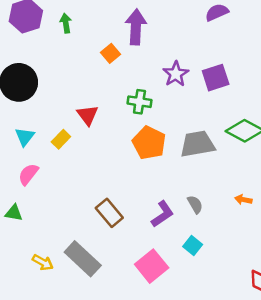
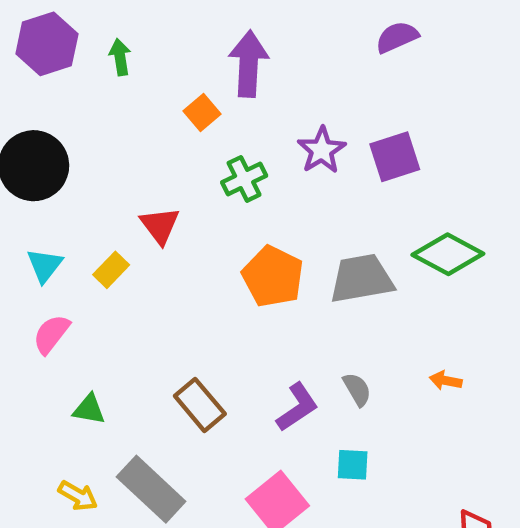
green cross: (139, 102) -> (244, 179), moved, turned -35
green triangle: (14, 213) -> (89, 409), moved
cyan square: (193, 246) -> (353, 465), turned -36

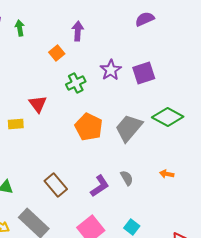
purple arrow: (249, 64) -> (78, 31), size x0.7
yellow rectangle: (111, 270) -> (16, 124), turned 42
gray trapezoid: (362, 279) -> (129, 128), turned -40
cyan square: (353, 465) -> (132, 227), moved, turned 35

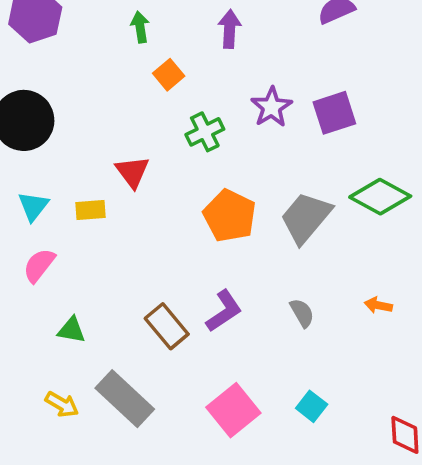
green arrow: (20, 28) -> (140, 27), moved
purple arrow: (78, 31) -> (230, 29), moved
purple L-shape: (100, 186) -> (224, 311), moved

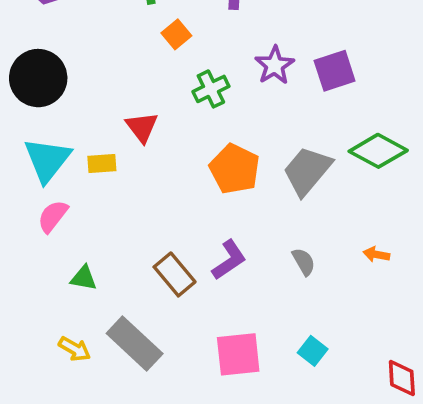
cyan triangle: (33, 206) -> (47, 160), size x1.6
pink square: (233, 410) -> (238, 354), turned 33

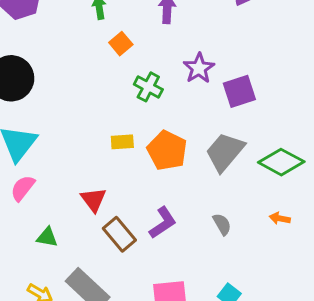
purple square: (335, 71) -> (239, 91), moved
green cross: (211, 89) -> (148, 87), turned -36
red triangle: (142, 127) -> (93, 200), moved
green diamond: (378, 151) -> (281, 162), moved
yellow rectangle: (102, 163) -> (122, 142), moved

